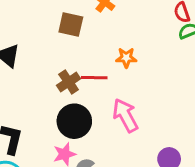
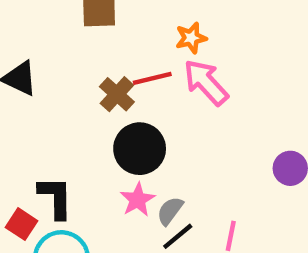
pink arrow: (125, 115) -> (206, 82), moved

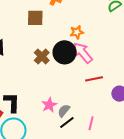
red line: (152, 78) -> (94, 79), moved
black circle: (140, 149) -> (65, 52), moved

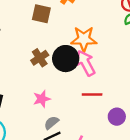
orange star: (77, 32) -> (84, 39), size x1.6
pink star: (49, 105) -> (42, 99), moved

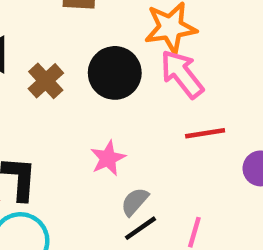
brown cross: (40, 58) -> (46, 81), moved
black circle: (66, 59) -> (115, 73), moved

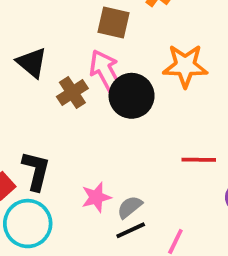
pink arrow: (182, 74) -> (106, 72), moved
pink star: (108, 158) -> (96, 197), moved

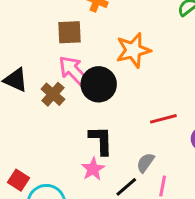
black L-shape: (36, 171) -> (101, 140), moved
gray semicircle: (130, 207) -> (145, 163), moved

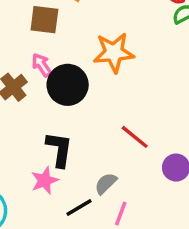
pink arrow: (74, 71) -> (42, 65), size x0.6
red line: (163, 119) -> (135, 137), turned 44

